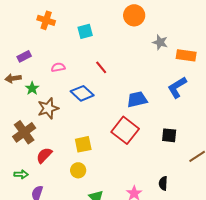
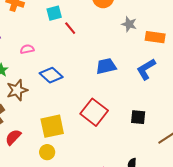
red line: (101, 67) -> (70, 28), moved
blue trapezoid: (137, 99) -> (106, 66), moved
yellow square: (83, 144) -> (52, 126), size x1.4

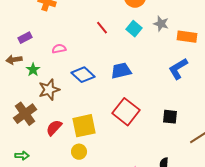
cyan square: (54, 13) -> (134, 29), moved, turned -35
blue trapezoid: (106, 66) -> (121, 71), moved
red semicircle: (13, 137) -> (54, 128), moved

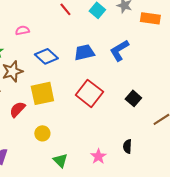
blue L-shape: (178, 69) -> (119, 50), moved
black square: (170, 117) -> (133, 98), turned 35
yellow square: (84, 126) -> (42, 93), moved

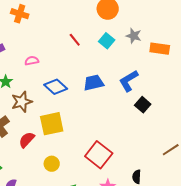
red square: (89, 93) -> (99, 155), moved
black square: (133, 98) -> (143, 105), moved

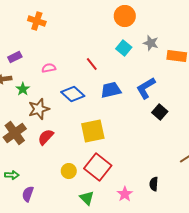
red line: (75, 40) -> (92, 64), moved
yellow square: (52, 124) -> (93, 131), moved
red semicircle: (27, 140) -> (46, 137), moved
red square: (99, 155) -> (98, 167), moved

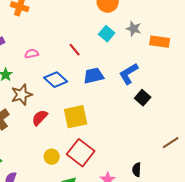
red semicircle: (46, 137) -> (40, 118), moved

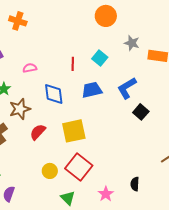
cyan square: (107, 34) -> (100, 58), moved
red line: (75, 50) -> (73, 64), turned 40
blue diamond: (56, 80) -> (54, 94), turned 40

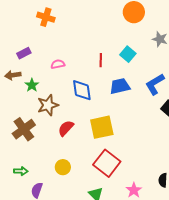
yellow circle: (50, 171) -> (63, 167), moved

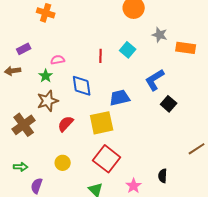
green star: (32, 85) -> (46, 76), moved
blue trapezoid: (120, 86) -> (120, 98), moved

